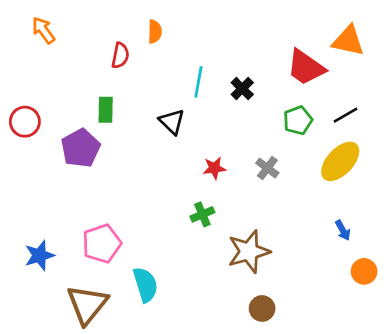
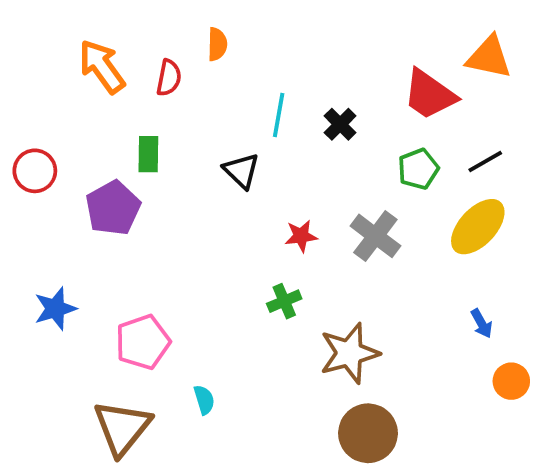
orange arrow: (43, 30) -> (102, 67), moved, size x1.4
gray cross: (267, 168) -> (375, 236), size x1.5
blue star: (39, 255) -> (55, 309), moved
cyan semicircle: (145, 285) -> (204, 400), size x0.6
brown circle: (262, 308) -> (368, 433), size x1.6

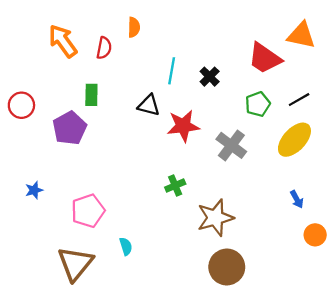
black triangle: (241, 171) -> (149, 105), turned -30
red star: (301, 236) -> (183, 126), moved, size x1.6
blue star: (55, 309) -> (34, 190), size x0.7

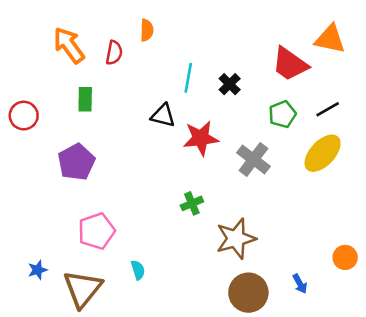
green rectangle: (91, 95) -> (85, 99), moved
purple pentagon: (70, 128) -> (76, 162), moved
blue star: (34, 190) -> (37, 270), moved
blue arrow: (297, 199) -> (300, 284), moved

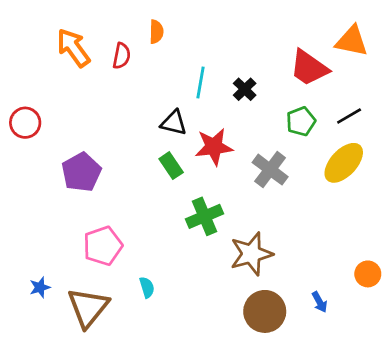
green rectangle: (85, 99) -> (171, 166), moved, turned -35
green cross: (192, 203) -> (205, 216), size x1.5

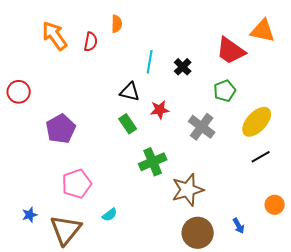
black line: (349, 116) -> (261, 157), moved
red star: (214, 147) -> (160, 110), size x0.7
cyan semicircle: (147, 287) -> (110, 215), turned 70

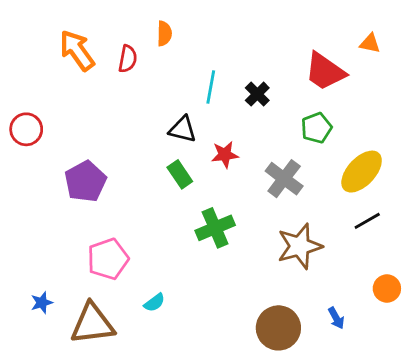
orange triangle: (263, 31) -> (370, 43), size x0.6
brown star: (188, 190) -> (300, 246), moved
brown triangle: (66, 230) -> (92, 324), turned 44

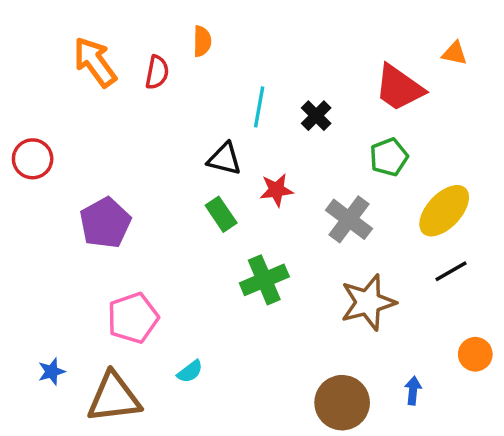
blue arrow: (336, 318) -> (413, 391), turned -145

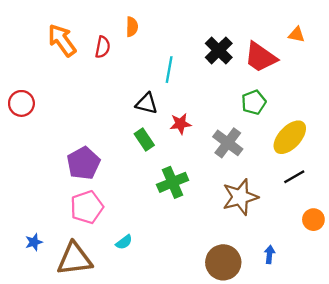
black cross: (316, 116) -> (219, 50), moved, size x1.4
purple pentagon: (105, 223) -> (83, 163), moved
orange circle: (475, 354) -> (313, 220), moved

